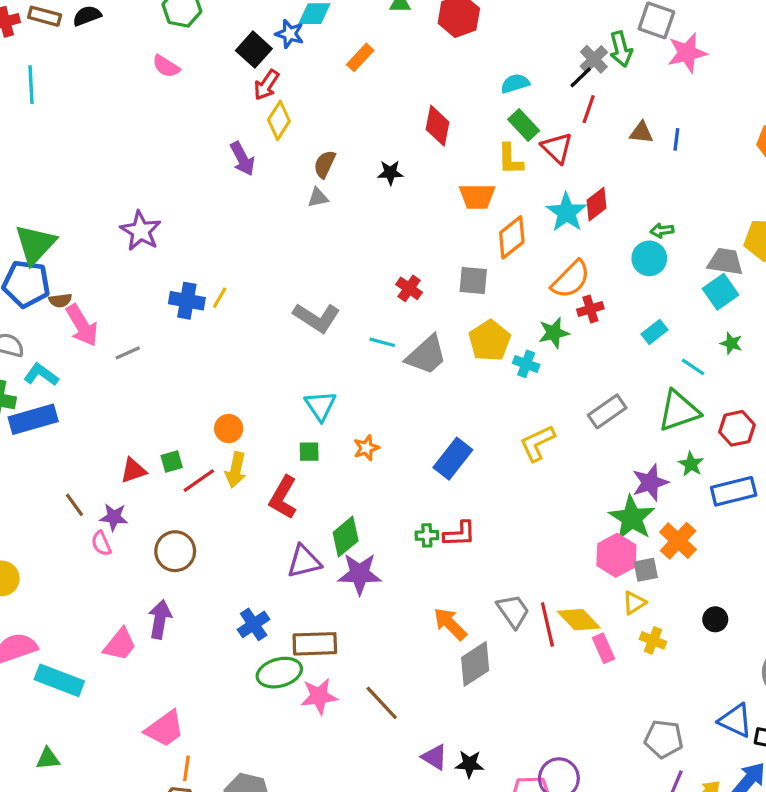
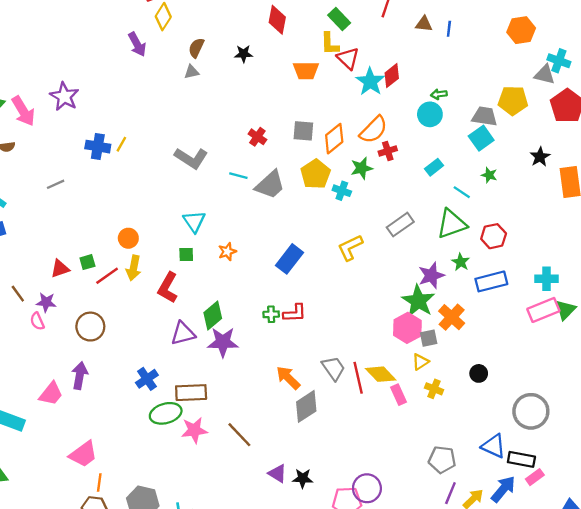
red triangle: (557, 148) -> (348, 58), moved
orange diamond: (512, 237) -> (334, 139), moved
pink arrow: (82, 325) -> (23, 111), moved

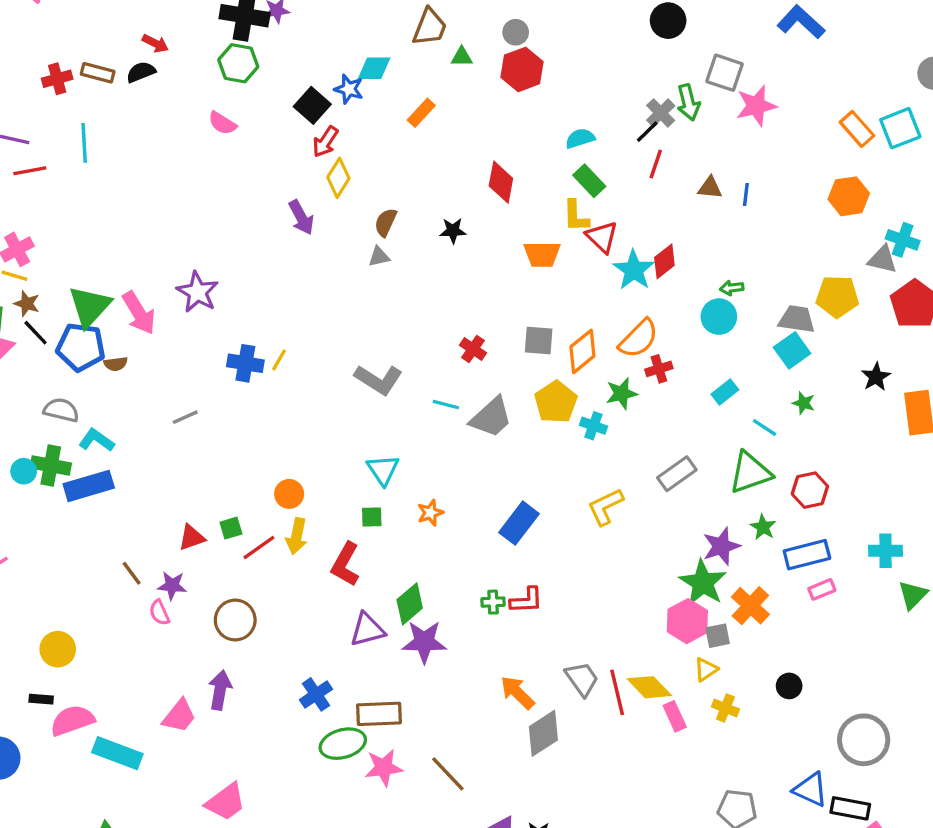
pink rectangle: (543, 310) -> (822, 589), moved, size x0.6

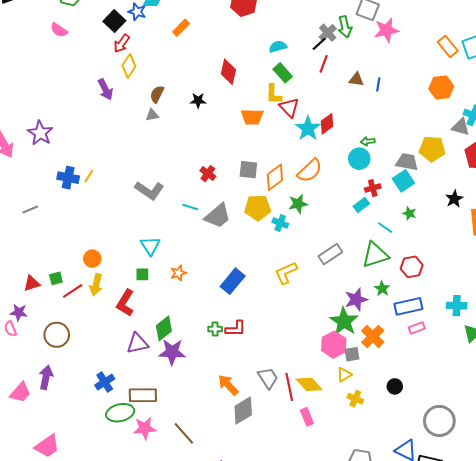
red cross: (659, 369) -> (373, 188), moved
yellow pentagon: (556, 402) -> (258, 208), turned 30
pink rectangle: (675, 716) -> (307, 417), moved

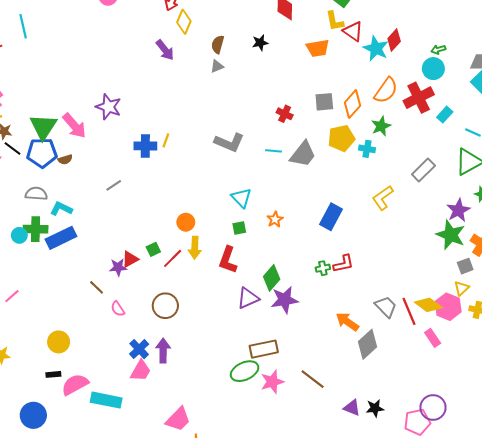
red cross: (373, 188) -> (419, 98), moved, size x1.8
purple star: (19, 312) -> (118, 267), moved
pink hexagon: (334, 345) -> (448, 307), moved
blue cross: (105, 382) -> (139, 349), moved

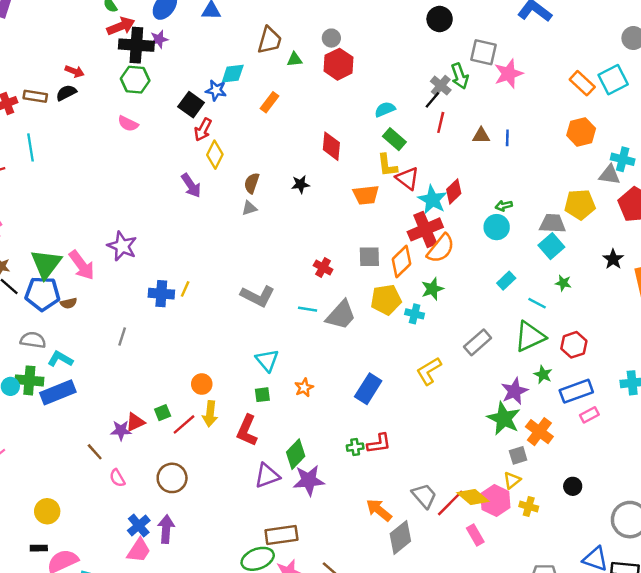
red cross: (419, 98) -> (425, 229), moved
gray line: (114, 185) -> (122, 336), turned -42
red line: (409, 311) -> (450, 503), turned 64

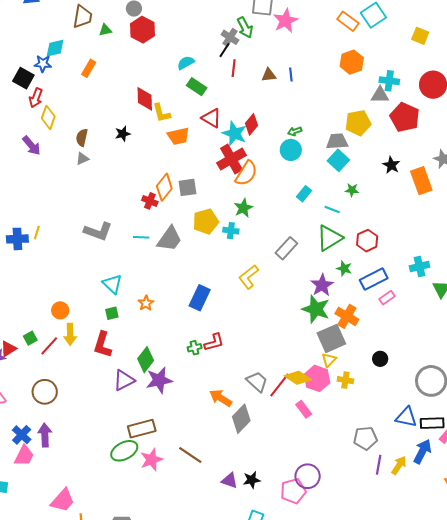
yellow L-shape: (387, 165) -> (162, 113), moved
orange diamond: (402, 262) -> (164, 187), moved
gray square: (518, 455) -> (331, 338), size x1.8

